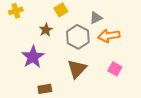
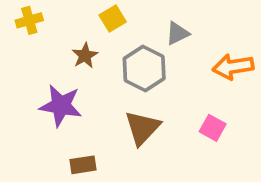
orange arrow: (109, 36) -> (233, 67), moved
purple star: (33, 57) -> (61, 106), turned -30

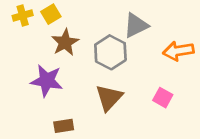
yellow square: (113, 19) -> (51, 14), moved
gray triangle: (177, 33) -> (136, 25), size x1.4
brown star: (85, 56) -> (65, 42), size x1.4

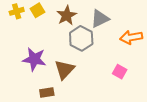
brown star: (65, 42) -> (67, 15), moved
brown triangle: (109, 98) -> (65, 70), moved

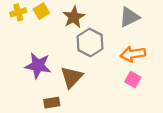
gray triangle: (100, 19) -> (129, 17), moved
orange arrow: (131, 37) -> (133, 54), moved

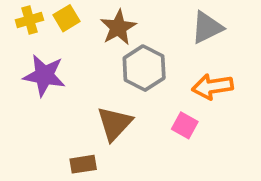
purple star: (38, 66) -> (44, 75), moved
pink square: (133, 79) -> (185, 125), moved

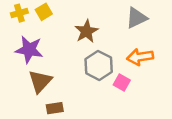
brown star: (118, 27) -> (86, 31), moved
gray hexagon: (144, 68) -> (99, 65), moved
brown triangle: (115, 124) -> (40, 81), moved

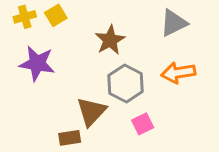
brown triangle: (40, 81) -> (91, 111), moved
pink square: (122, 82) -> (143, 124), moved, turned 35

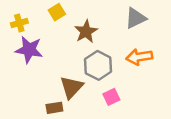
yellow square: (56, 15) -> (57, 12), moved
yellow cross: (25, 17) -> (19, 23), moved

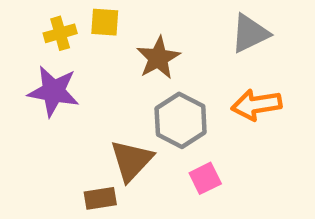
yellow square: (57, 12) -> (105, 22), turned 35
yellow cross: (19, 23) -> (60, 33), moved

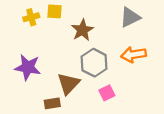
purple star: (53, 91) -> (28, 67), moved

